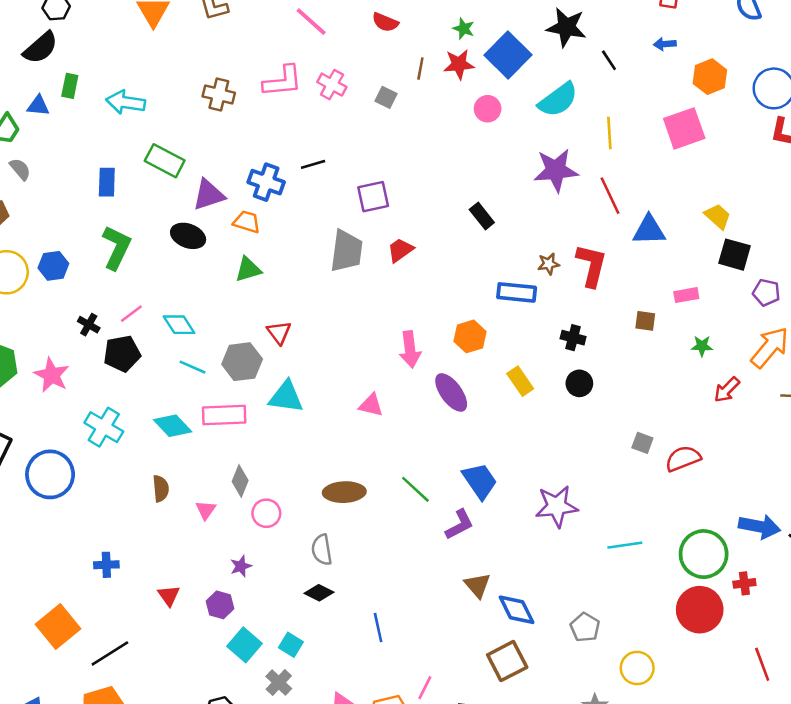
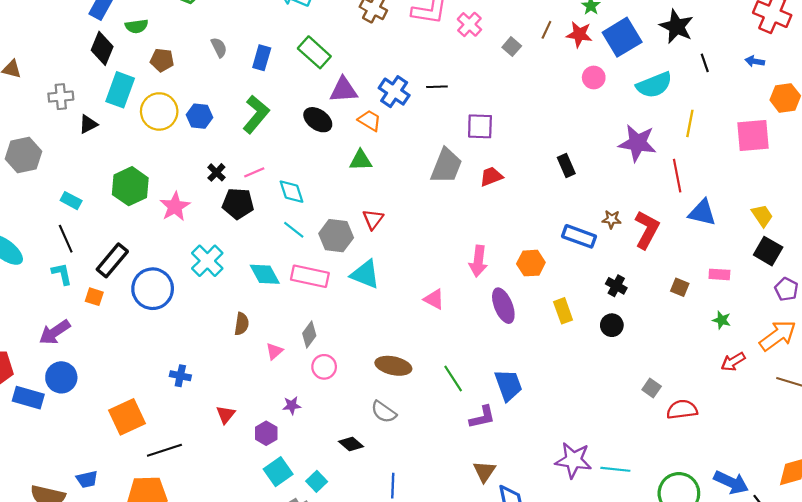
gray semicircle: (20, 169) -> (219, 48), moved
purple star: (557, 506) -> (573, 460), moved
gray semicircle: (322, 550) -> (384, 412), moved, turned -60

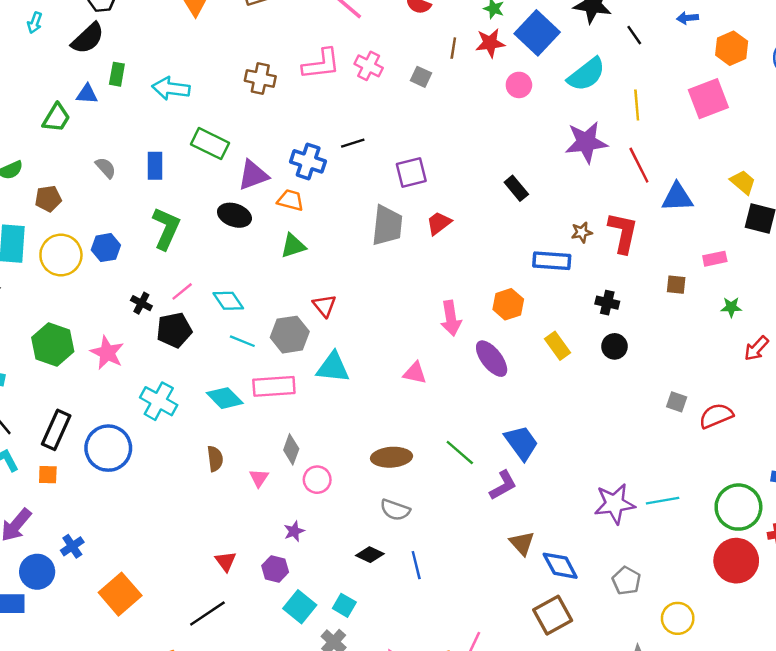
blue cross: (180, 376) -> (72, 546), moved, turned -30
black line: (164, 450) -> (207, 613), moved
blue line: (393, 486) -> (416, 565), moved

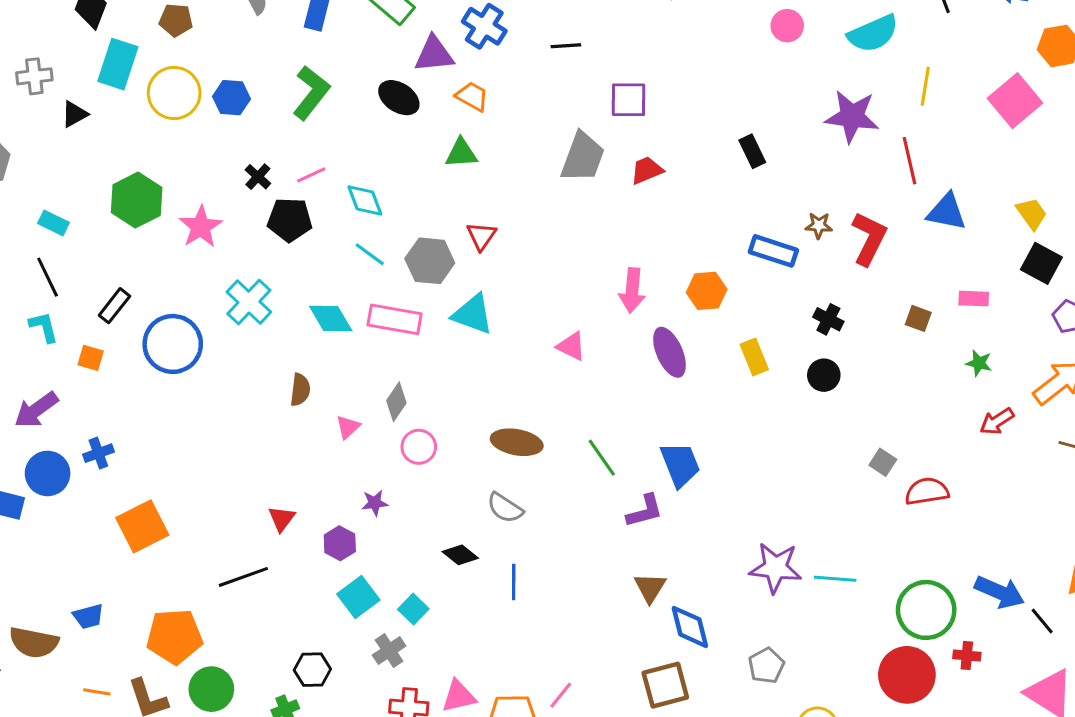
pink square: (708, 99) -> (1015, 101), turned -33
blue cross: (308, 161) -> (484, 26), moved
black rectangle: (56, 430) -> (114, 306), size x0.7

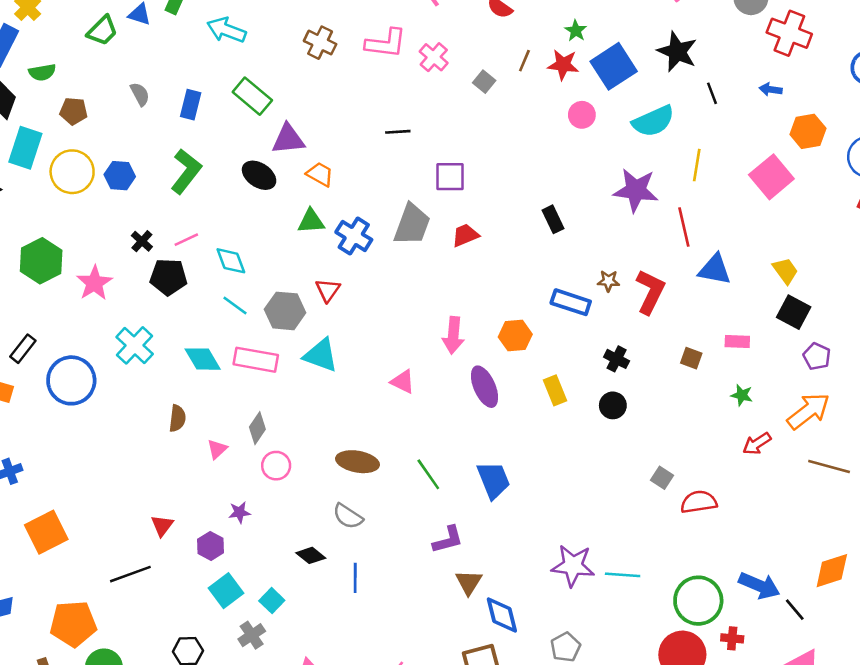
blue cross: (484, 26) -> (354, 236), moved
purple L-shape: (645, 511) -> (448, 540), moved

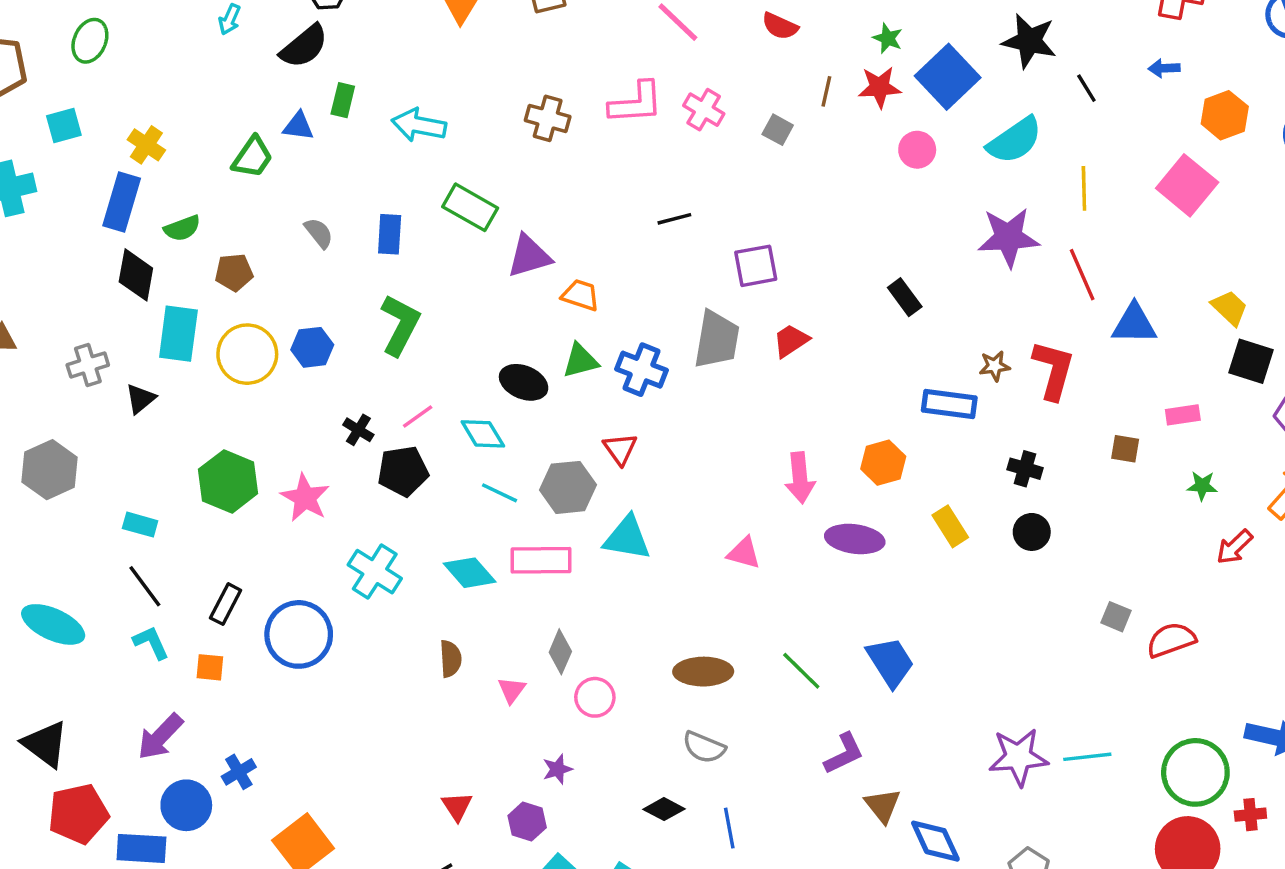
black ellipse: (259, 175) -> (524, 382), moved
purple ellipse: (484, 387) -> (855, 539), turned -48

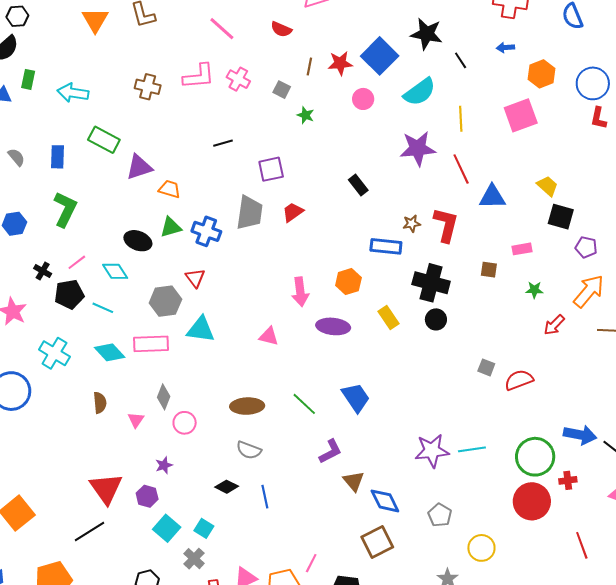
green star: (888, 38) -> (306, 115), moved
pink square: (1187, 185) -> (521, 115), turned 32
black cross: (1025, 469) -> (431, 283), size x1.8
cyan line: (500, 493) -> (103, 308), moved
red triangle: (457, 806) -> (106, 488), size x1.8

